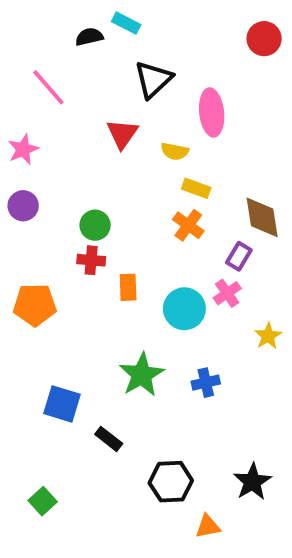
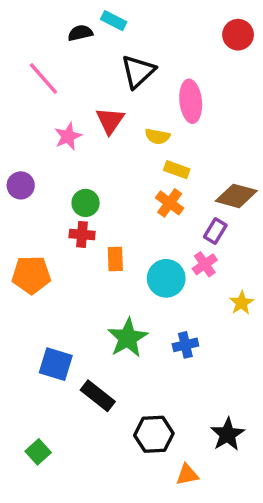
pink star: (23, 149) -> (68, 136), moved
brown diamond: (262, 217) -> (236, 196), turned -66
black rectangle: (109, 439) -> (98, 396), size x1.4

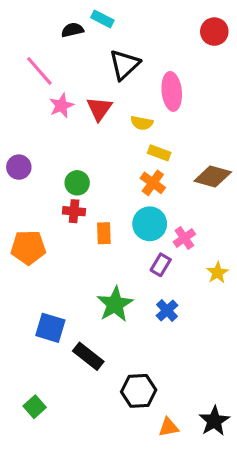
pink star: (68, 136) -> (61, 106), moved
purple rectangle: (215, 231) -> (161, 265), moved
cyan circle: (166, 278) -> (150, 224), moved
blue cross: (185, 345) -> (167, 311), turned -30
black star: (227, 434) -> (214, 421), moved

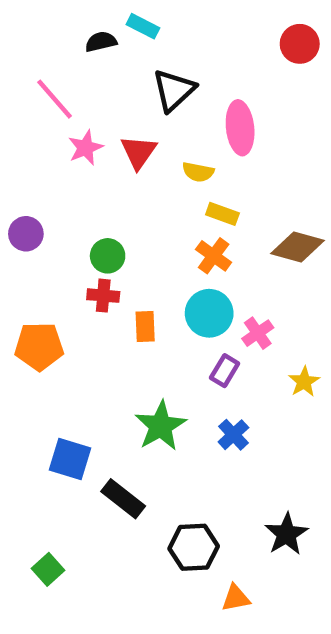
black star: (214, 421) -> (286, 534), moved

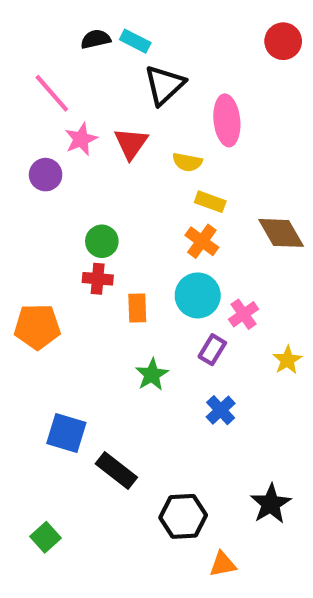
cyan rectangle: (143, 26) -> (135, 41), moved
purple circle: (26, 234) -> (46, 175), moved
brown diamond: (297, 247) -> (281, 233), turned 45
green star: (161, 426) -> (152, 375), moved, size x0.7

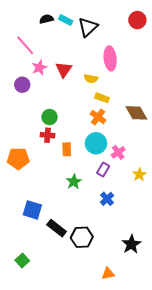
black triangle: (164, 85) -> (88, 27), moved
black hexagon: (183, 516) -> (82, 237), moved

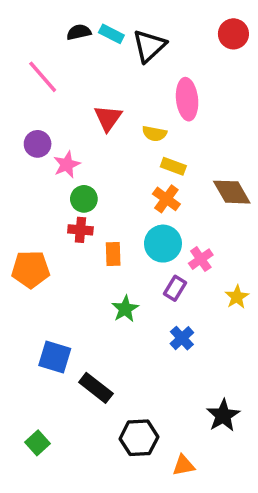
pink star: (39, 68) -> (67, 165), moved
black hexagon: (82, 237) -> (139, 438), moved

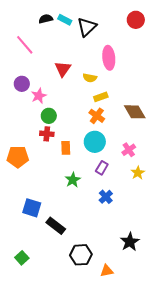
yellow rectangle: (173, 166) -> (101, 97), turned -40
pink cross: (201, 259) -> (129, 150), moved

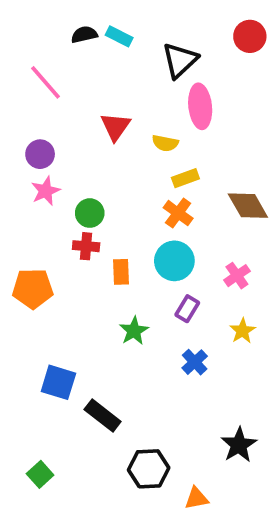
black triangle: (87, 27) -> (180, 60), moved
pink star: (39, 96) -> (46, 191), moved
yellow star: (138, 173) -> (242, 331), moved

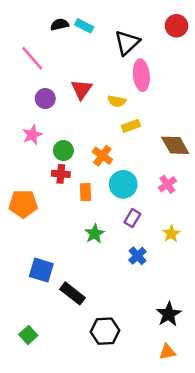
purple circle: (40, 154) -> (45, 99), moved
orange cross: (178, 213) -> (102, 156), moved
pink cross: (237, 276) -> (167, 184), moved
orange triangle: (196, 498) -> (167, 352), moved

